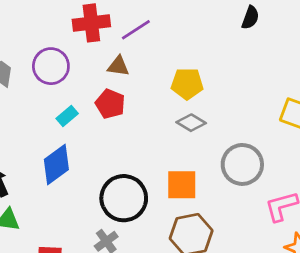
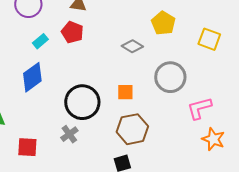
yellow pentagon: (187, 84) -> (163, 23), moved, turned 30
orange square: (182, 185) -> (125, 92), size x0.7

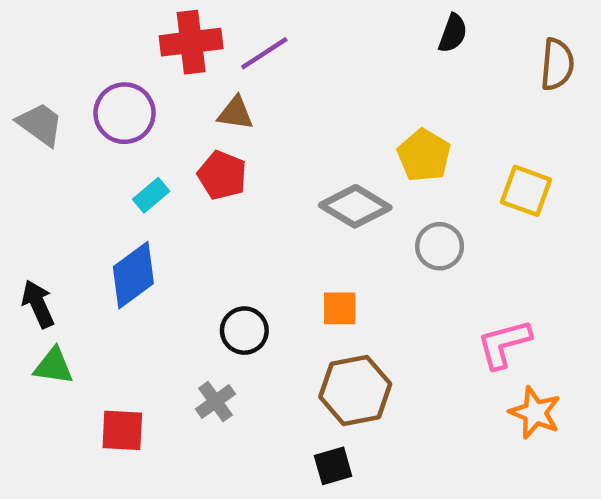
gray diamond: (132, 46) -> (355, 206), size x1.4
gray circle: (170, 77) -> (440, 246), moved, size x0.7
black circle: (82, 102) -> (244, 331), size x0.6

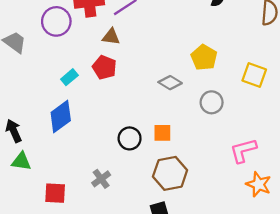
purple circle: (125, 113) -> (56, 21), moved
gray diamond: (355, 206) -> (170, 83), size x0.7
black circle: (244, 331) -> (130, 138), moved

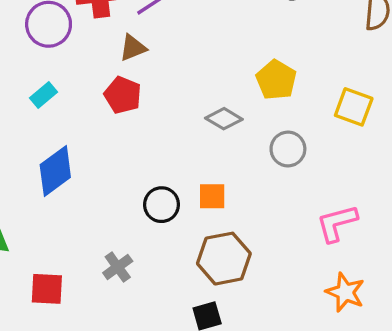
brown triangle: (111, 37) -> (133, 48), turned -30
cyan rectangle: (69, 77) -> (44, 95), moved
orange star: (259, 184) -> (345, 292), moved

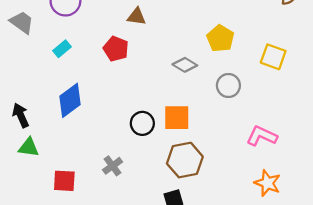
brown triangle: (133, 48) -> (137, 17), moved, turned 30
orange square: (212, 196) -> (177, 118), size x1.4
pink L-shape: (337, 223) -> (262, 136), turned 40

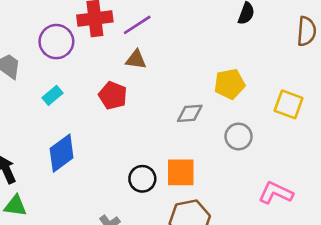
yellow pentagon: (220, 38) -> (230, 84), turned 30
gray diamond: (185, 65) -> (190, 113), turned -35

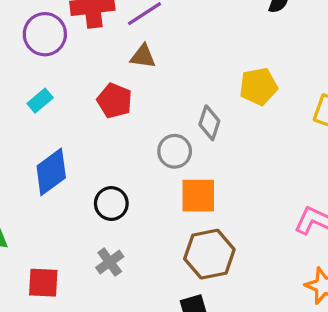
gray diamond: (190, 113) -> (209, 123), turned -68
gray circle: (239, 136) -> (175, 151), moved
black circle: (142, 179) -> (111, 204), moved

